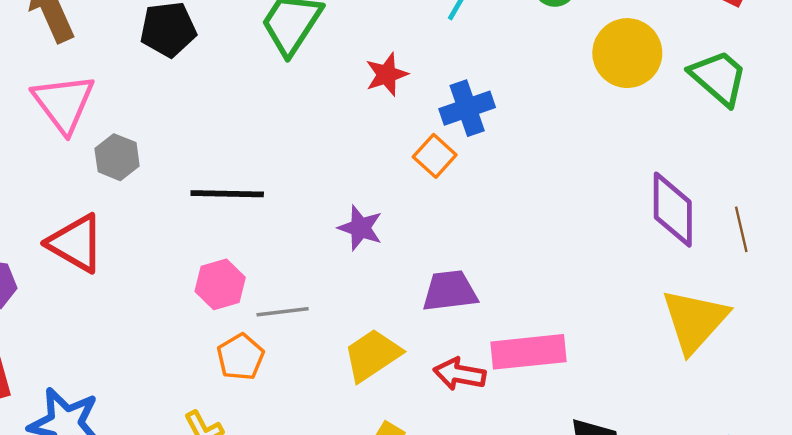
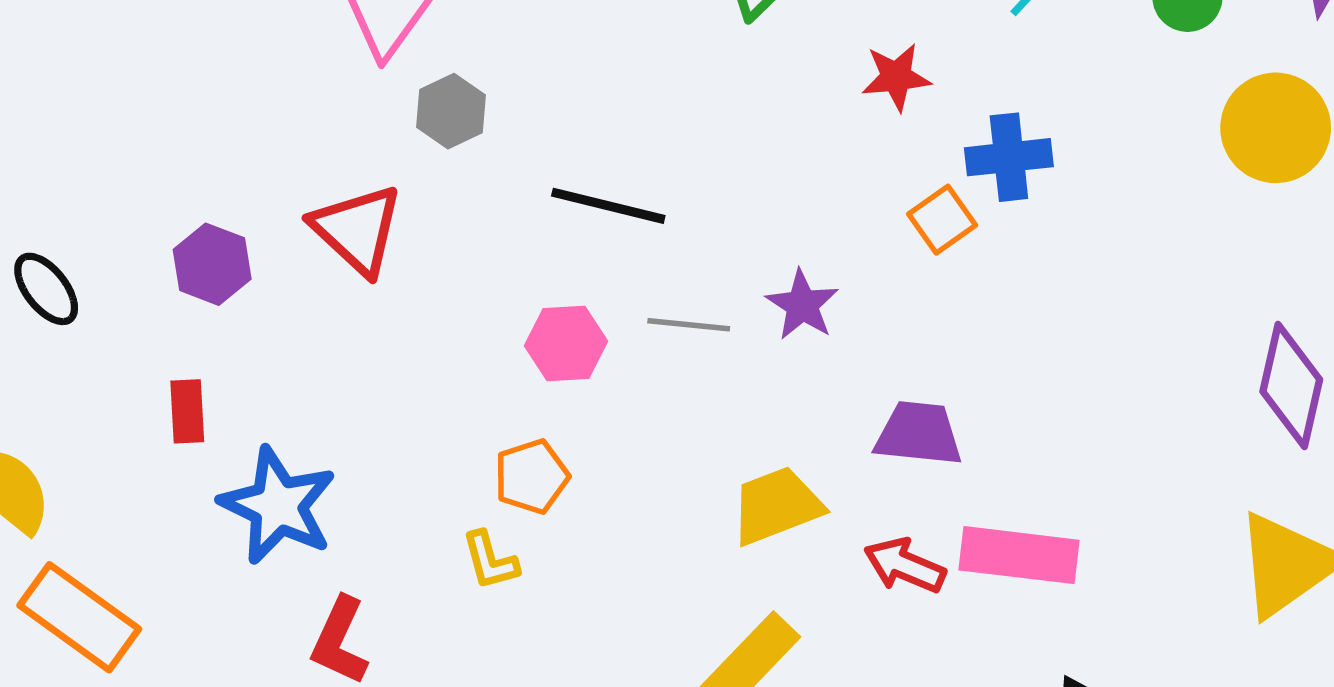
gray line: (283, 312) -> (689, 325), moved
orange pentagon: (241, 357) -> (532, 477), moved

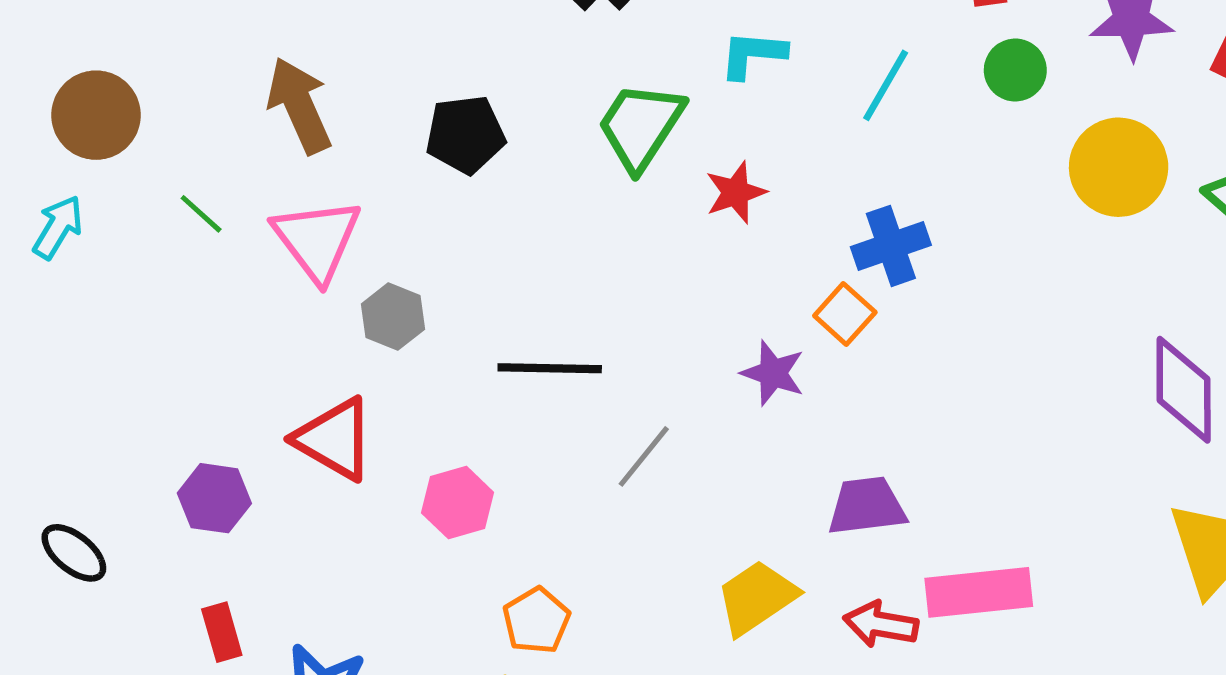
red star: (896, 77) -> (736, 192), moved
purple star: (802, 305) -> (773, 373), moved
gray line: (689, 325) -> (644, 456), turned -44
pink hexagon: (566, 343) -> (457, 503), moved

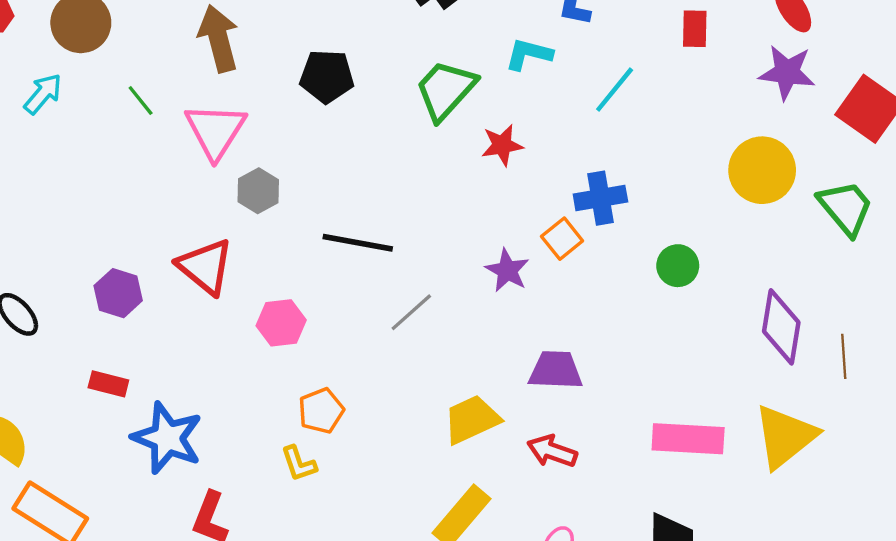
green circle: (1015, 70) -> (678, 266), moved
pink rectangle: (979, 592) -> (688, 439), moved
red rectangle: (222, 632) -> (108, 384), turned -69

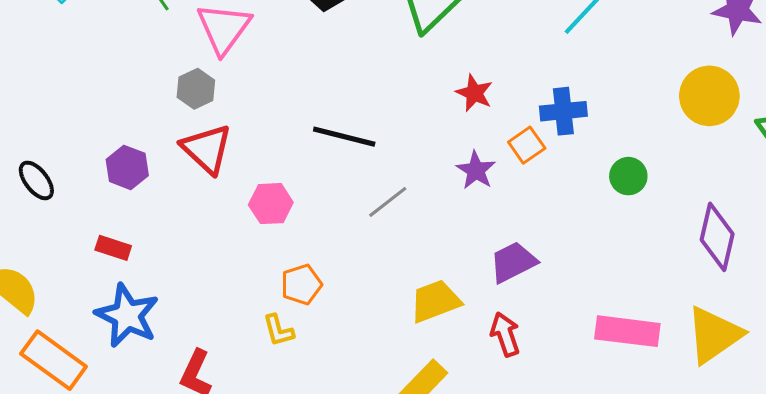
red star: (502, 145) -> (474, 93), moved, turned 30
gray hexagon: (258, 191) -> (196, 89), moved
purple trapezoid: (556, 370) -> (513, 262), turned -33
blue star: (167, 438) -> (127, 316), moved
red arrow: (552, 451) -> (505, 334), turned 48

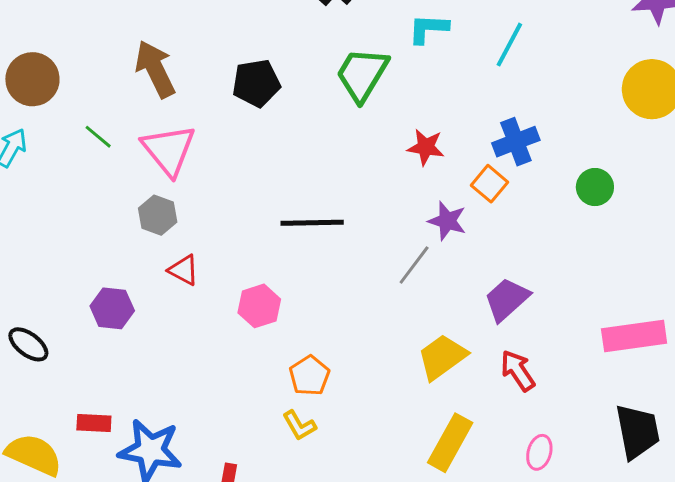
red triangle: (207, 149) -> (184, 270), size x0.6
gray line: (388, 202) -> (414, 265), moved
red rectangle: (113, 248) -> (94, 423), moved

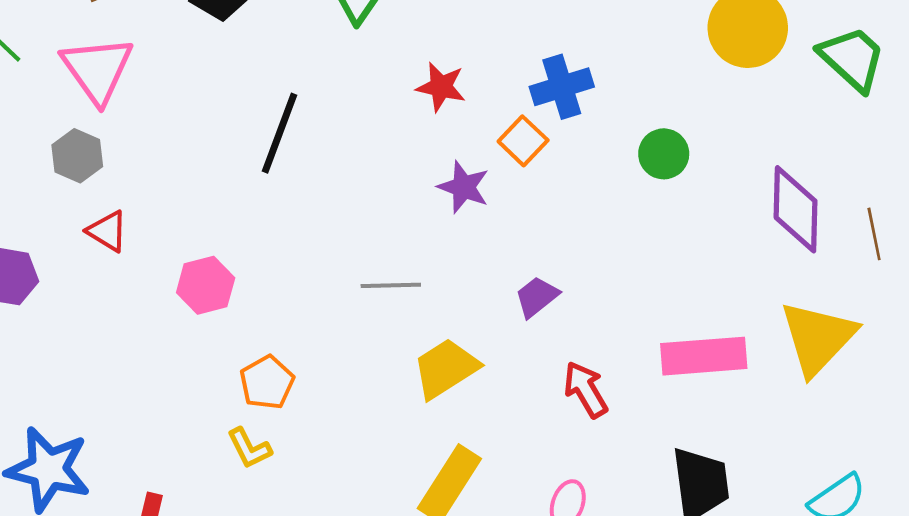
black line: (312, 223) -> (279, 133), moved, turned -72
gray line: (414, 265) -> (391, 285), moved, turned 48
purple trapezoid: (507, 299) -> (537, 297), size x0.7
red arrow: (518, 371) -> (586, 390), moved

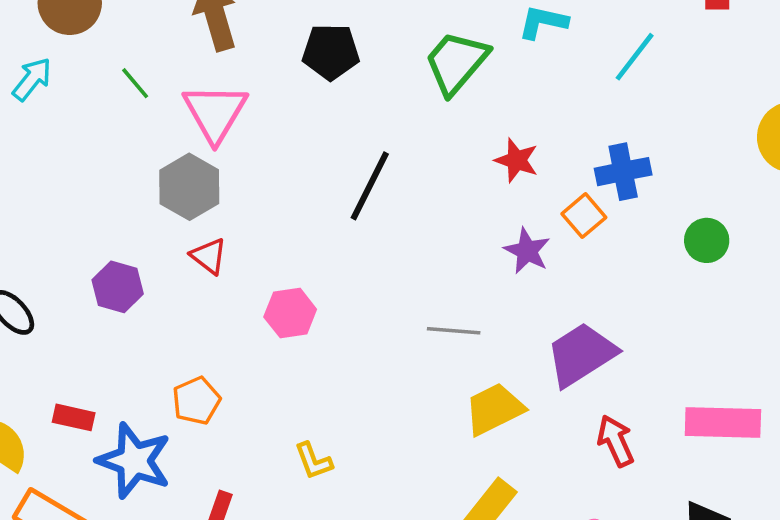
gray hexagon: (77, 156) -> (189, 187), size x1.4
purple trapezoid: (537, 297) -> (581, 354), size x1.8
orange pentagon: (267, 382) -> (196, 401), moved

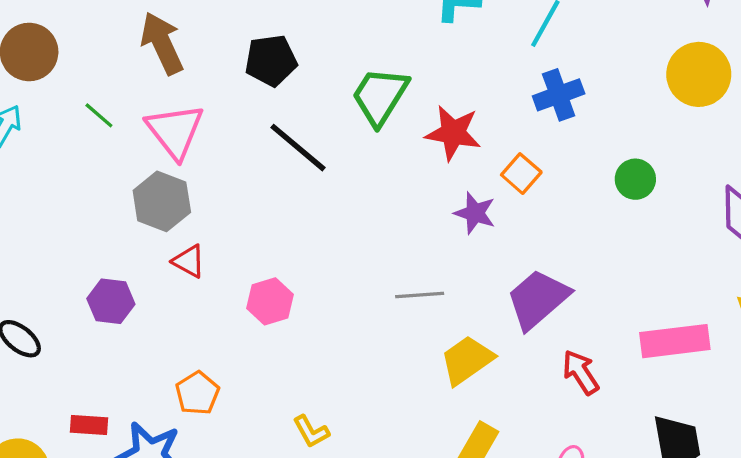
green trapezoid: (456, 62) -> (380, 96), moved
red star: (517, 160) -> (453, 133), size x1.4
blue cross: (623, 172) -> (559, 95), moved
black line: (370, 186) -> (298, 148), moved, turned -68

